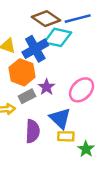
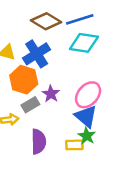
cyan diamond: (58, 37) -> (84, 43), moved
blue triangle: (60, 118) -> (86, 116), moved
green star: (86, 149) -> (87, 136), moved

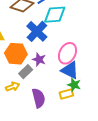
blue cross: (37, 54) -> (37, 31), moved

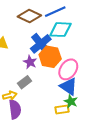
orange hexagon: (16, 54) -> (50, 57), moved
purple star: (39, 59) -> (30, 62), moved
purple semicircle: (39, 98) -> (15, 109), moved

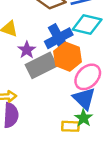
purple star: (30, 62) -> (27, 50), moved
gray rectangle: (24, 82) -> (41, 65), moved, size x1.6

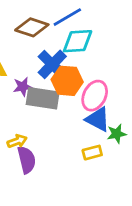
purple star: (27, 50) -> (23, 87), turned -30
gray rectangle: (41, 65) -> (43, 98), turned 52
green star: (84, 118) -> (117, 134), moved, turned -30

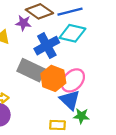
orange hexagon: (67, 81) -> (53, 78), moved
purple star: (23, 87) -> (23, 23), moved

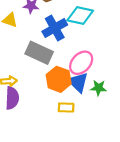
orange hexagon: (53, 78) -> (59, 79), moved
green star: (81, 116) -> (98, 88), moved

